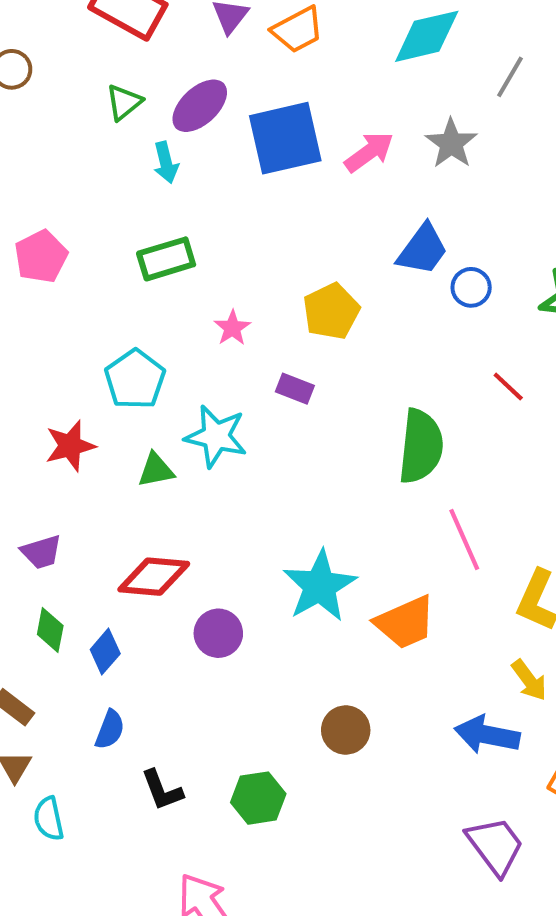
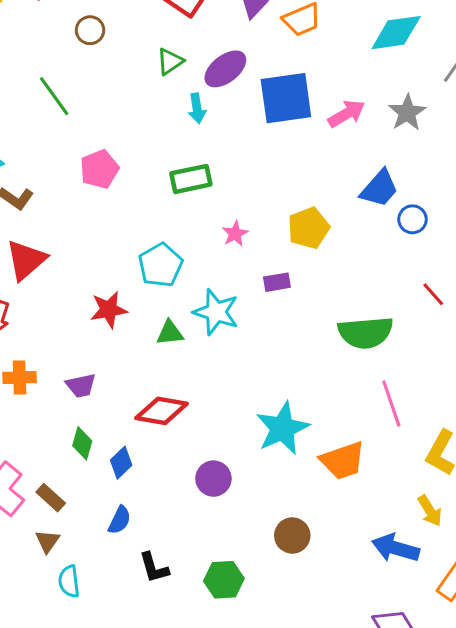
purple rectangle: (295, 389) -> (277, 282), turned -36
green semicircle: (421, 446) -> (366, 333), turned 74
purple circle: (218, 633) -> (213, 479), moved

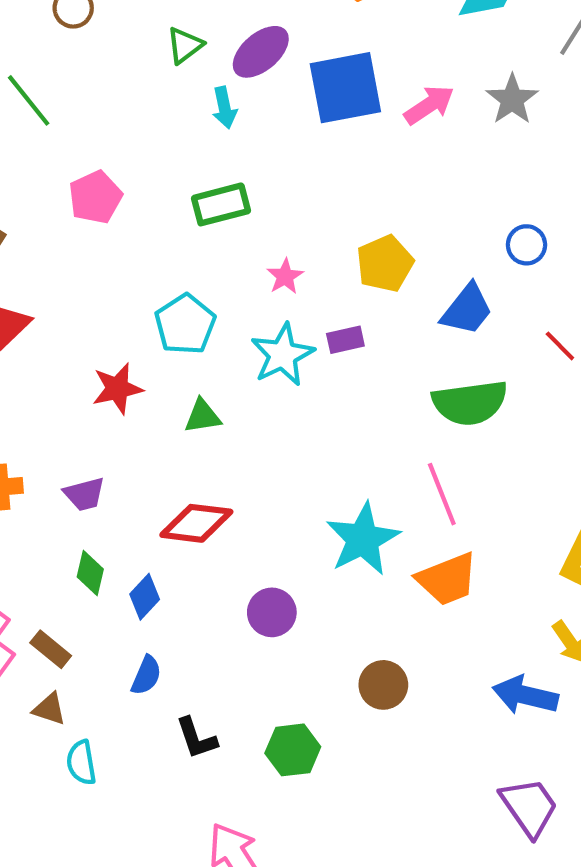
blue trapezoid: (379, 188) -> (467, 310), moved
cyan star: (216, 312) -> (283, 355), moved, turned 30
pink line: (391, 404) -> (442, 494), moved
brown triangle: (48, 541) -> (49, 709), turned -44

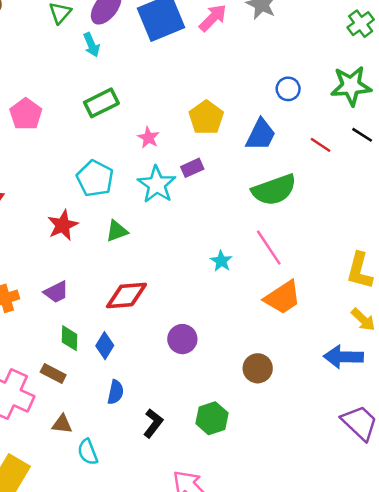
cyan star: (363, 539) -> (221, 261), moved, size x0.5
brown rectangle: (51, 649) -> (53, 374), moved
black L-shape: (196, 738) -> (153, 423), turned -112

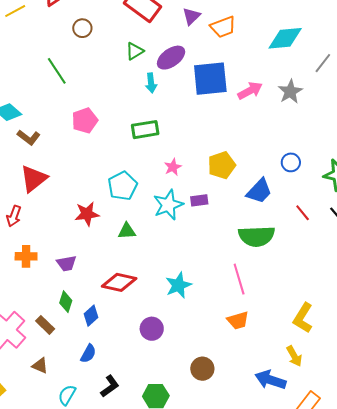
cyan star: (221, 261) -> (178, 285), moved, size x1.5
orange trapezoid: (283, 297) -> (238, 320), size x0.7
cyan semicircle: (88, 452) -> (67, 395), moved, turned 35

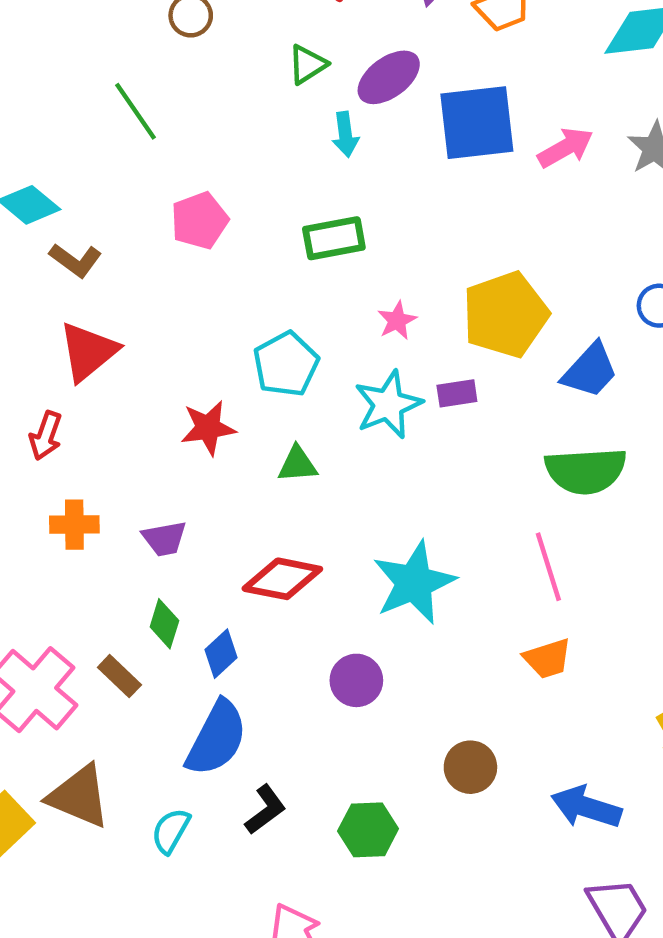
yellow pentagon: (222, 165) -> (505, 315), size x1.4
cyan star: (178, 285) -> (414, 583), size x1.4
blue semicircle: (88, 354) -> (217, 738), size x1.8
brown triangle: (40, 366) -> (79, 796), moved, size x1.8
blue arrow: (270, 380) -> (586, 807), moved

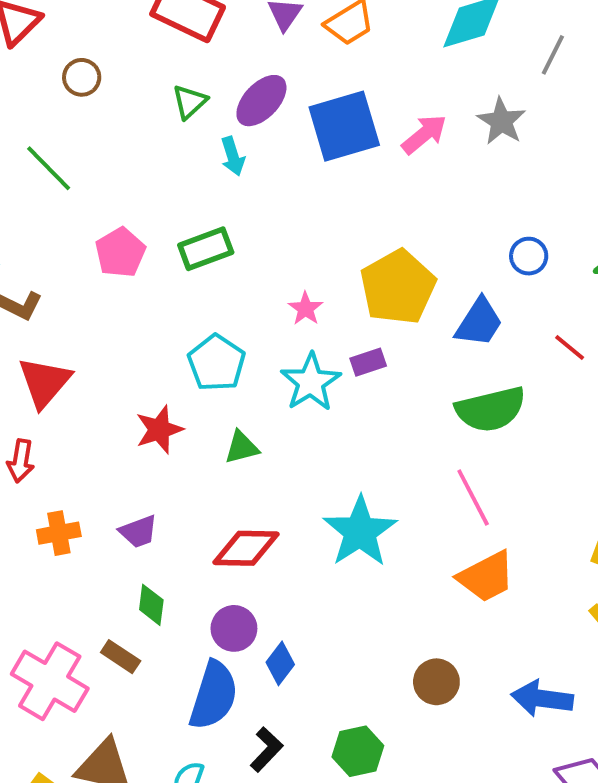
green rectangle: (334, 238) -> (206, 249), moved
blue diamond: (221, 654) -> (280, 663), moved
orange trapezoid: (547, 659) -> (486, 577), size x1.4
purple circle: (356, 680) -> (234, 628), moved

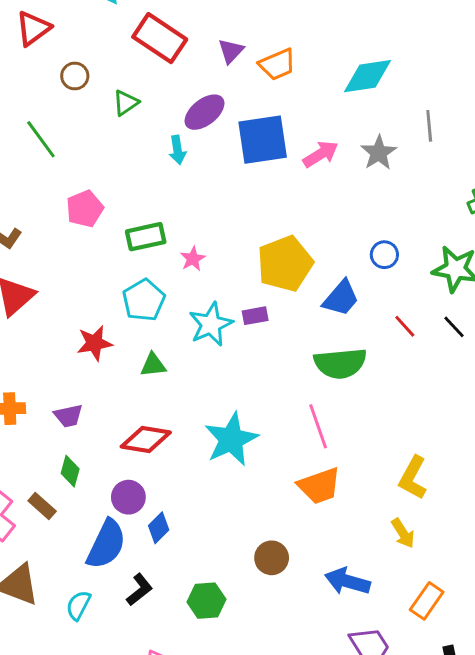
gray line: (553, 55) -> (429, 126), moved, turned -40
green triangle: (190, 102) -> (126, 103), moved
green rectangle: (206, 249) -> (146, 237), moved
pink star: (306, 309) -> (193, 259), moved

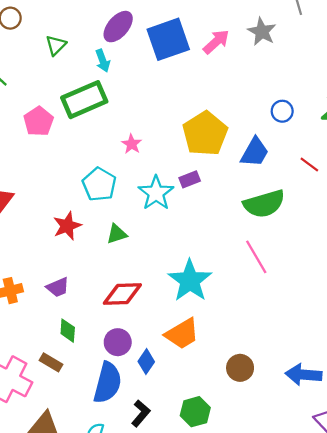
green triangle: (126, 103) -> (56, 45), moved
green rectangle: (146, 237) -> (84, 100), moved, size x1.4
orange trapezoid: (319, 486) -> (182, 334), moved

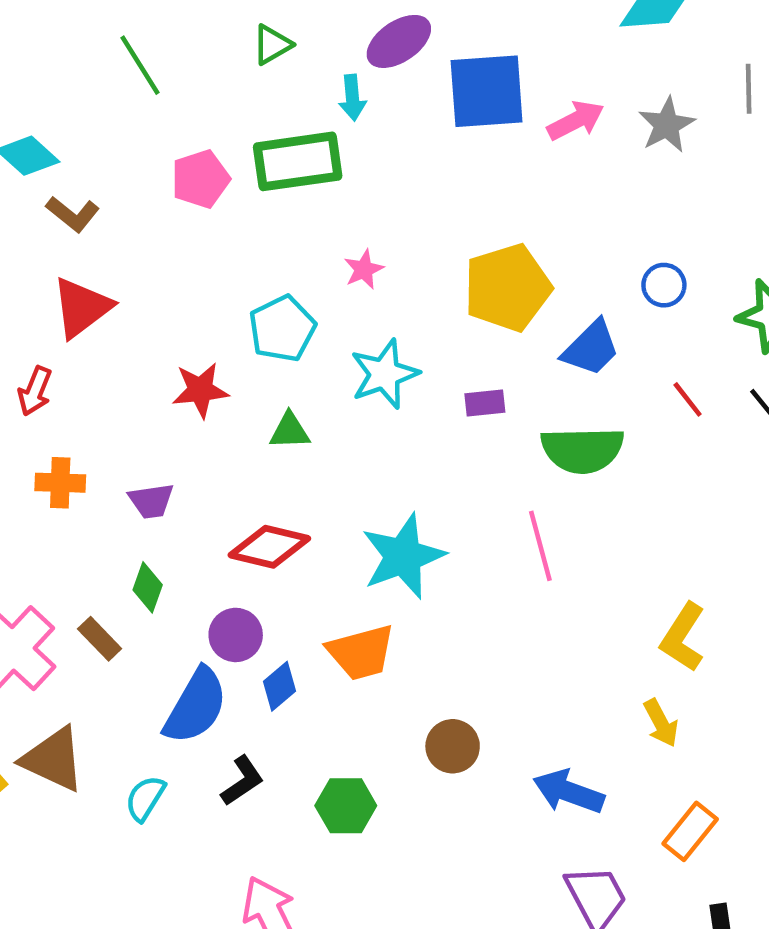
purple rectangle: (190, 179) -> (485, 403), moved

